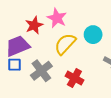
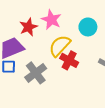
cyan circle: (93, 35) -> (88, 27), moved
red cross: (74, 78) -> (69, 60), moved

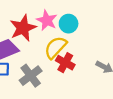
red star: (28, 27) -> (23, 28), size x1.4
cyan circle: (88, 27) -> (69, 24), moved

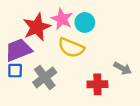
yellow semicircle: (56, 47) -> (71, 48), turned -110
red cross: (65, 63) -> (97, 84), moved, turned -30

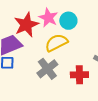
yellow semicircle: (71, 48) -> (56, 43), turned 130
gray cross: (45, 77) -> (47, 69), moved

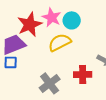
gray cross: (47, 69) -> (50, 83), moved

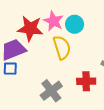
red star: (30, 24) -> (30, 28), turned 30
yellow semicircle: (60, 42) -> (62, 47), turned 100

